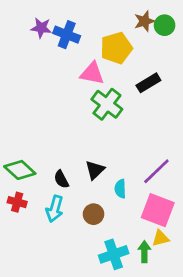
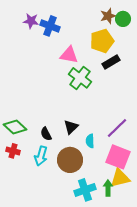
yellow pentagon: (116, 48) -> (102, 41), moved
brown circle: (94, 214) -> (70, 160), size x1.6
yellow triangle: (161, 238) -> (120, 178), size x1.5

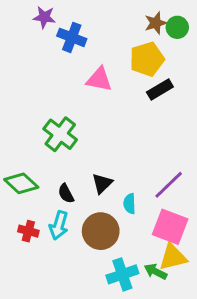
purple star: (31, 21) -> (44, 17), moved
green cross: (80, 78) -> (60, 134), moved
red cross: (13, 151) -> (28, 231), moved
green arrow: (108, 188) -> (156, 272), turned -63

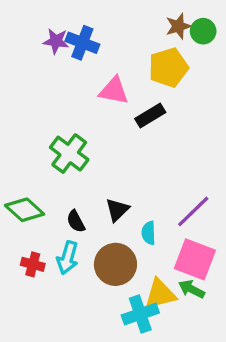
purple star: (44, 17) -> (56, 41), moved
black rectangle: (160, 89) -> (150, 116), moved
yellow triangle: (173, 257) -> (160, 294), moved
green arrow: (156, 272) -> (192, 289), moved

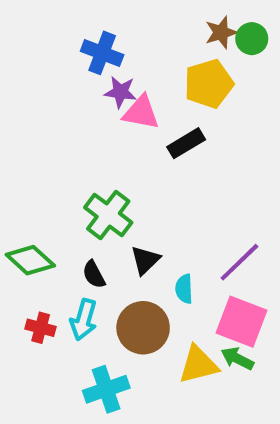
purple star: (56, 41) -> (121, 92), moved
green cross: (69, 154) -> (108, 215), moved
cyan cross: (140, 314) -> (106, 389), moved

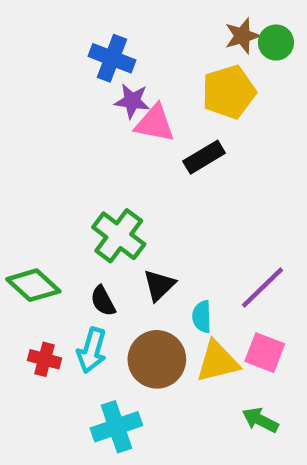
pink square: (241, 322) -> (265, 353), size x0.7
green arrow: (237, 359) -> (260, 420), moved
yellow triangle: (198, 365) -> (218, 362), moved

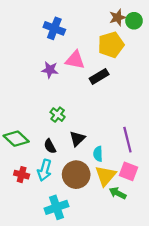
purple star: (132, 101) -> (50, 70), moved
green cross: (119, 236) -> (58, 115), size x0.6
purple line: (262, 287) -> (127, 140), turned -60
yellow triangle: (218, 362) -> (106, 176), turned -35
green arrow: (260, 420) -> (118, 193), moved

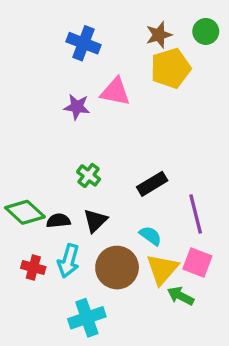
brown star: (118, 17) -> (159, 35), moved
black rectangle: (99, 76) -> (152, 184), moved
black triangle: (77, 139) -> (95, 221), moved
black semicircle: (50, 146) -> (58, 221), moved, turned 112
cyan semicircle: (98, 154) -> (150, 236), turned 128

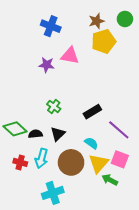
purple line: (196, 214) -> (119, 130), turned -35

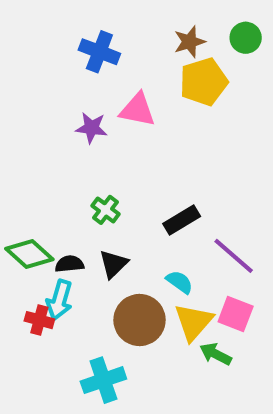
cyan arrow: (42, 158) -> (59, 300), moved

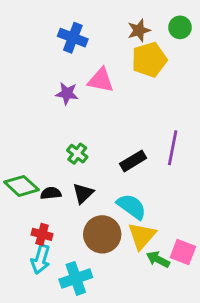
purple line: (234, 256) -> (173, 148), moved, turned 60
cyan semicircle: (180, 282) -> (132, 206), size x1.5
cyan arrow: (59, 300) -> (41, 259), moved
pink square: (236, 314) -> (183, 252), moved
red cross: (39, 320) -> (42, 234), moved

